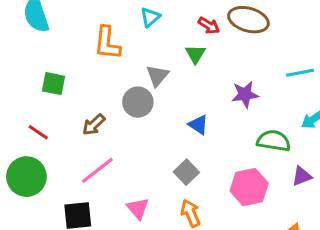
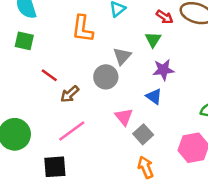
green square: (54, 84) -> (24, 41), moved
purple star: (245, 94) -> (163, 70), moved
red line: (38, 132) -> (49, 75), moved
pink triangle: (138, 208) -> (124, 117), moved

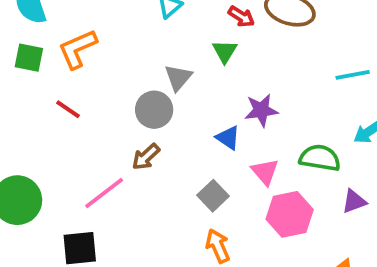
orange L-shape: (82, 29) -> (78, 49), moved, turned 60
purple star: (163, 70) -> (261, 110), moved
brown arrow: (70, 94) -> (146, 157), moved
pink triangle: (124, 117) -> (265, 172), moved

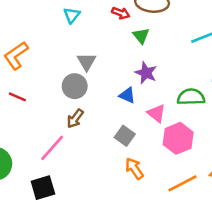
green triangle: (225, 51) -> (141, 36), moved
purple star: (261, 110) -> (146, 73), turned -30

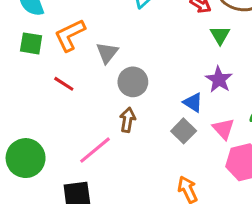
gray triangle: (87, 62) -> (107, 53), moved
brown arrow: (75, 118) -> (128, 120), turned 144
gray square: (125, 136) -> (184, 131), moved

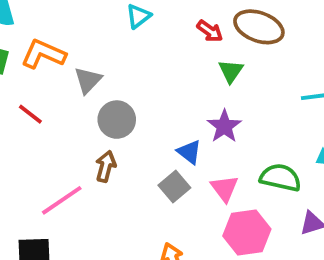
orange L-shape: (70, 35) -> (43, 54), turned 44

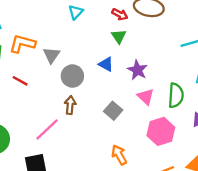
green triangle: (231, 71) -> (119, 36), moved
blue triangle: (189, 152) -> (106, 64), moved
green semicircle: (280, 178) -> (176, 95), turned 90
pink triangle: (225, 188) -> (146, 97), moved

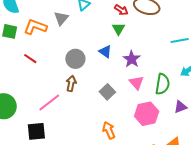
gray triangle: (51, 55) -> (61, 18), moved

